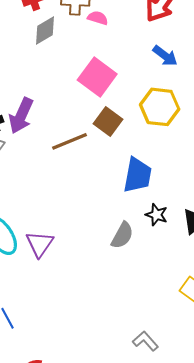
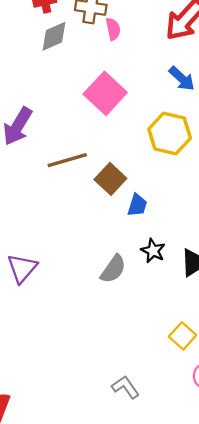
pink semicircle: (98, 18) -> (113, 29), turned 54
brown square: (108, 121) -> (110, 179), moved
blue trapezoid: (138, 175) -> (137, 205), size x0.6

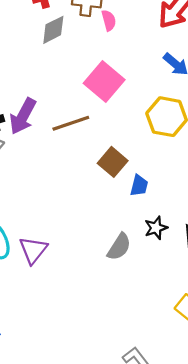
brown line: (67, 160) -> (71, 123), moved
black star: (153, 251) -> (156, 228), turned 30

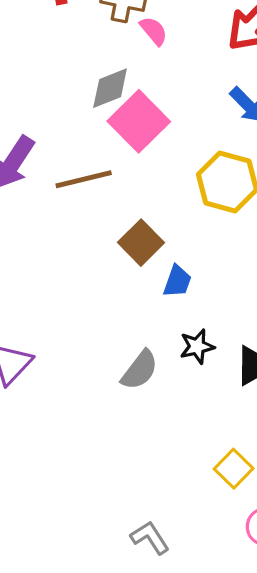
pink semicircle: (109, 20) -> (154, 31), turned -30
gray diamond: (53, 30) -> (110, 88), moved

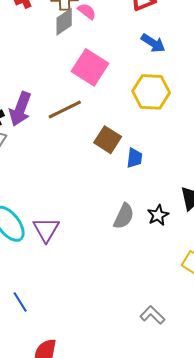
gray diamond: (110, 88) -> (64, 22), moved
black star: (197, 347) -> (158, 215), moved

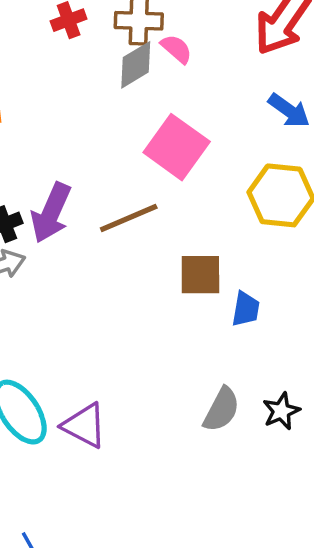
brown square: (108, 140) -> (200, 275), turned -36
purple triangle: (46, 230) -> (84, 426), turned -36

